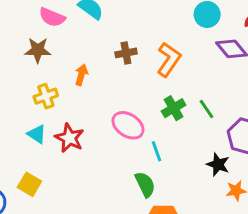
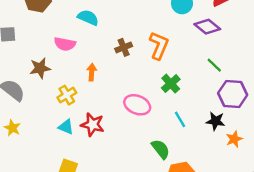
pink semicircle: (52, 17) -> (65, 44), moved
brown star: (38, 50) -> (40, 68), moved
green line: (207, 109) -> (214, 65), moved
cyan line: (156, 151) -> (180, 119), moved

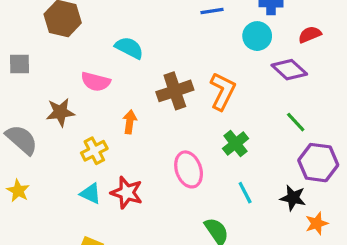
brown cross: (124, 47) -> (175, 91), size x1.5
pink ellipse: (137, 105) -> (189, 169), turned 45

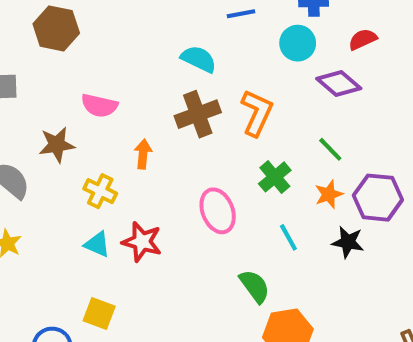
cyan semicircle: (129, 48) -> (199, 59), moved
green line: (296, 122) -> (330, 149), moved
yellow cross: (94, 151) -> (100, 191), turned -35
orange star: (317, 223) -> (329, 194), moved

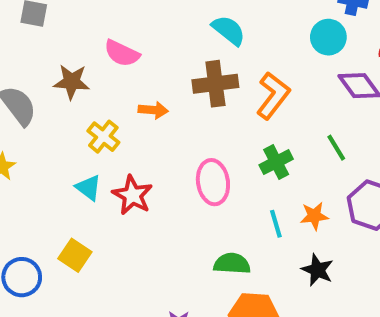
orange arrow: (143, 154) -> (153, 110), turned 76
orange star: (329, 194) -> (314, 216), moved
black star: (348, 242) -> (317, 270), moved
green semicircle: (255, 286) -> (232, 264), turned -63

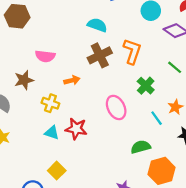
yellow square: (75, 255) -> (57, 171), turned 30

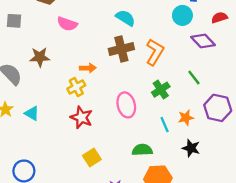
pink semicircle: (45, 56) -> (67, 24), moved
yellow cross: (50, 103) -> (76, 87), moved, turned 30
cyan triangle: (52, 133) -> (32, 113), moved
yellow square: (57, 171) -> (92, 157), moved

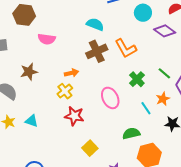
orange L-shape: (155, 52) -> (126, 48), turned 130
green line: (194, 78) -> (164, 73), moved

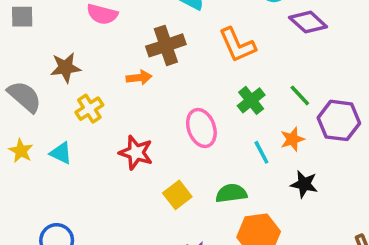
brown cross: (97, 51) -> (166, 45), moved
yellow cross: (65, 91) -> (89, 109), moved
yellow square: (90, 148) -> (177, 195), moved

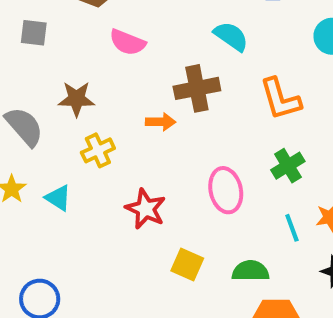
yellow square: (177, 195) -> (187, 265), turned -36

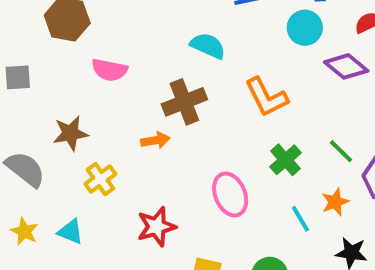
red star: (146, 209) -> (156, 227), turned -30

